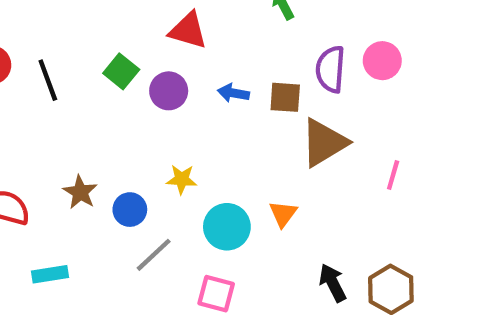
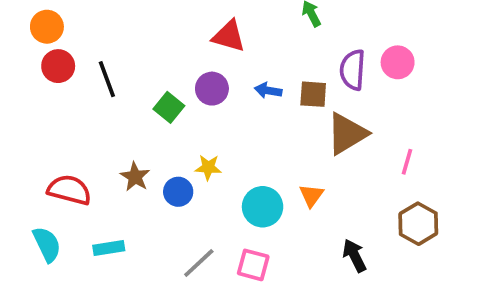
green square: (121, 71) -> (169, 107), moved
yellow star: (182, 179) -> (208, 167), moved
gray line: (154, 255) -> (199, 263), moved
brown hexagon: (391, 289) -> (418, 224), moved

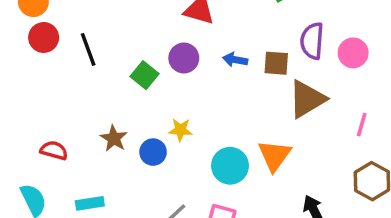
pink circle: (398, 62) -> (353, 53), moved
red semicircle: (69, 190) -> (54, 150), size x0.7
orange triangle: (311, 196) -> (274, 155), size x1.5

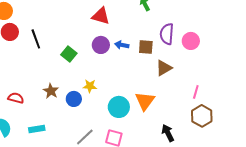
purple circle: (184, 58) -> (101, 45), moved
brown triangle: (307, 99) -> (164, 68), size x0.7
pink line: (362, 125) -> (196, 92), moved

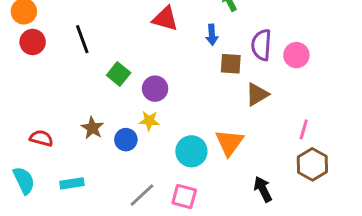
black line: (36, 39) -> (82, 39), moved
purple circle: (101, 45) -> (155, 89), moved
blue arrow: (122, 45) -> (212, 35), moved, turned -104

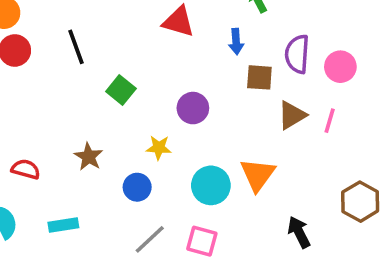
purple circle: (155, 89) -> (193, 108), moved
pink line: (304, 129) -> (330, 121), moved
blue circle: (126, 140) -> (137, 187), moved

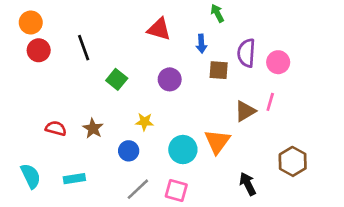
purple circle: (193, 108) -> (170, 79), moved
brown triangle: (292, 115) -> (245, 111), moved
red semicircle: (26, 169) -> (56, 128), moved

